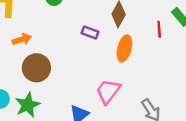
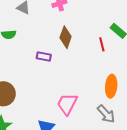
orange ellipse: (124, 48) -> (111, 86), moved

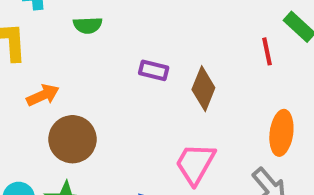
brown diamond: (66, 37) -> (203, 89), moved

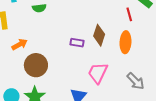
purple rectangle: (154, 70) -> (77, 43), moved
orange ellipse: (281, 133) -> (125, 42), moved

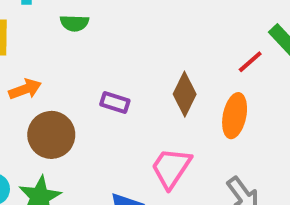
red line: (129, 14) -> (250, 62), turned 56
purple rectangle: (77, 43) -> (115, 103), moved

